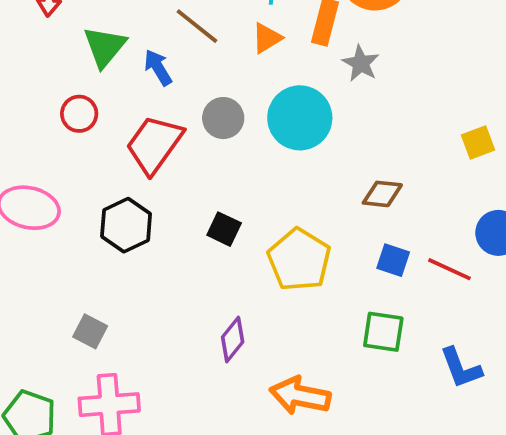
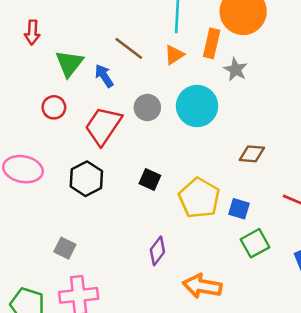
blue square: (393, 260) -> (239, 209), moved
green square: (383, 332) -> (255, 243), turned -36

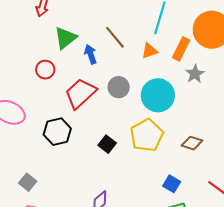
yellow pentagon: (199, 198) -> (147, 135), moved

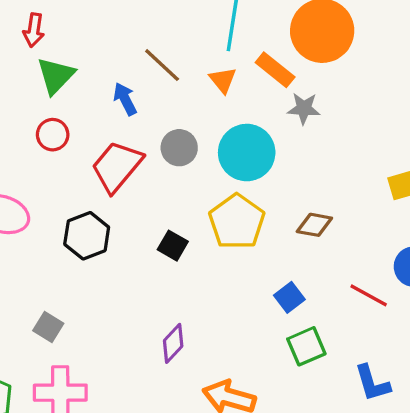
green triangle: (65, 38) -> (56, 76), moved
orange rectangle: (181, 49) -> (275, 70), turned -70
orange triangle: (150, 51) -> (223, 80), turned -42
gray star: (195, 74) -> (304, 108), turned -30
blue square: (172, 184) -> (289, 297), turned 30

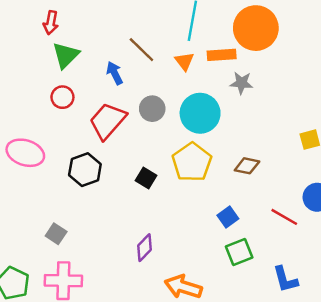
orange rectangle: (275, 70) -> (222, 55), turned -44

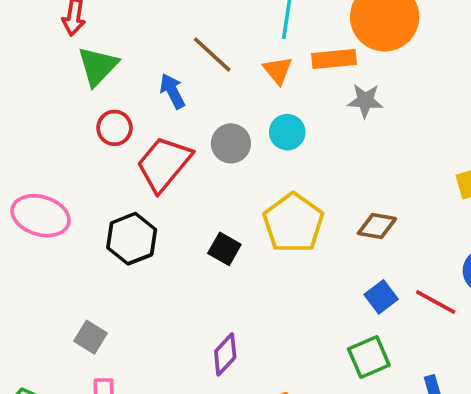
red circle: (62, 97) -> (114, 128), moved
cyan circle: (200, 113) -> (287, 132), moved, size x0.6
blue square: (228, 217) -> (381, 297), moved

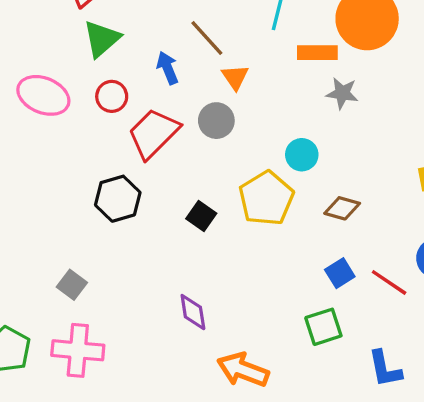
orange triangle: (278, 70) -> (235, 77), moved
cyan circle: (287, 132) -> (302, 155), moved
pink ellipse: (41, 216) -> (43, 95), moved
purple diamond: (225, 354) -> (193, 312), turned -57

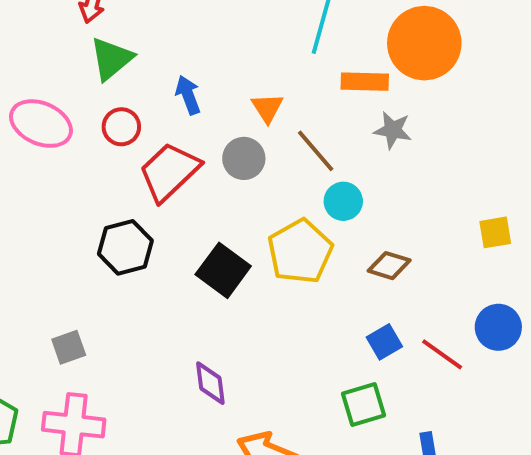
brown line: (207, 38) -> (316, 151), moved
black square: (201, 216) -> (223, 270), size x1.5
gray square: (72, 285) -> (69, 347), turned 32

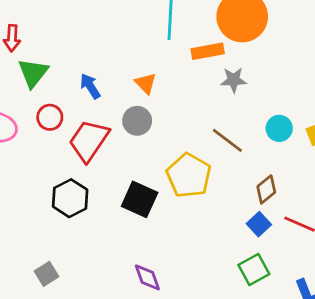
brown line: (316, 151) -> (227, 140), moved
cyan circle: (343, 201) -> (279, 128), moved
brown diamond: (389, 266) -> (266, 189), moved, turned -44

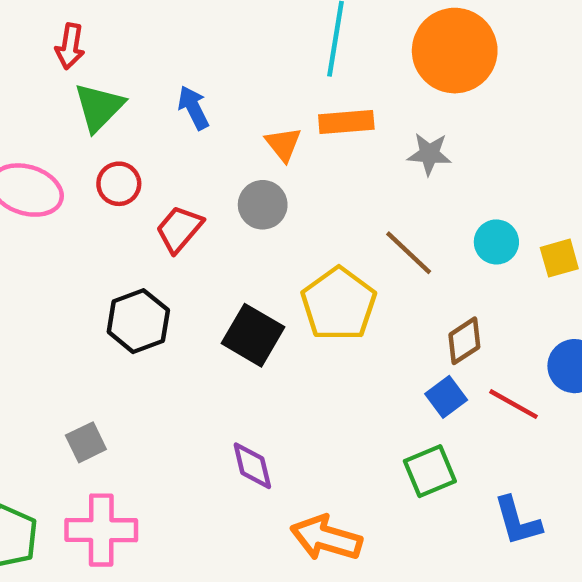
orange rectangle: (208, 51) -> (346, 122), moved
blue arrow: (90, 86) -> (193, 108), moved
red trapezoid: (89, 141) -> (179, 229), size x0.7

